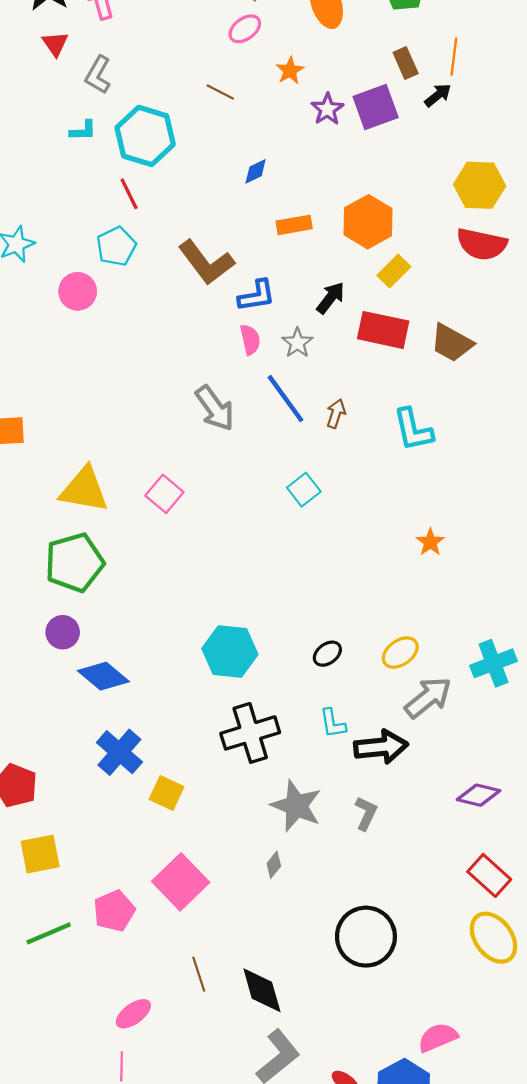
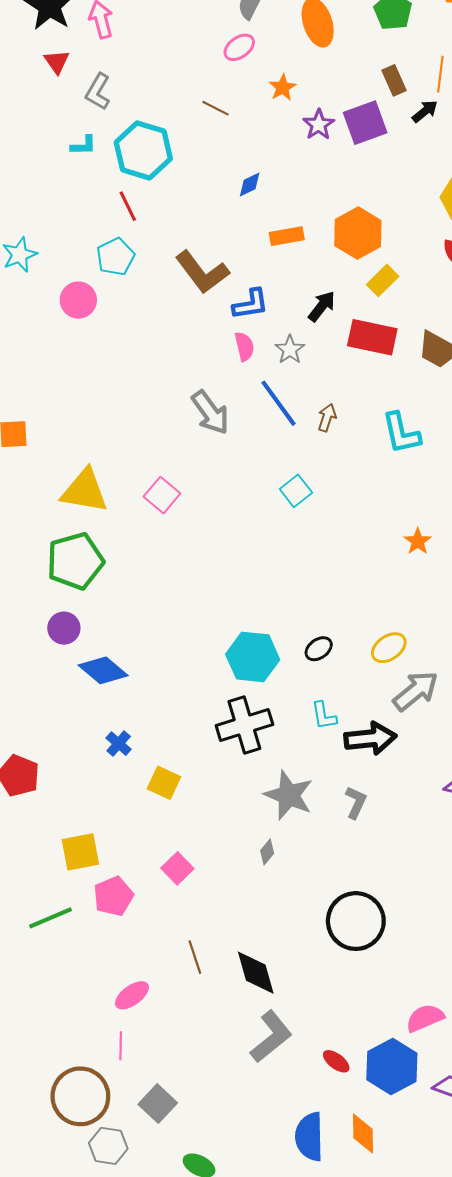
cyan hexagon: (230, 651) -> (253, 657), moved
blue cross: (119, 752) -> (119, 744), size x0.6
yellow square: (40, 854) -> (80, 852), moved
pink square: (181, 882) -> (177, 868), size x0.6

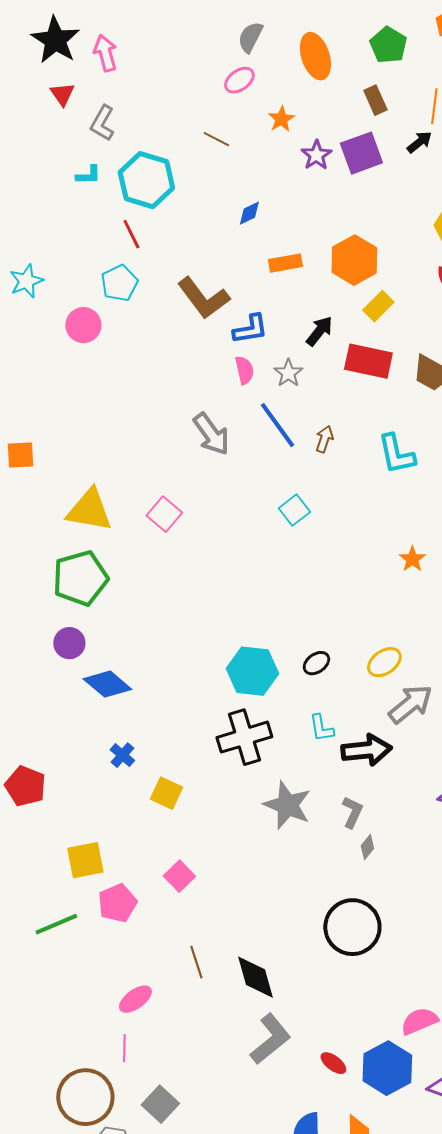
brown rectangle: (394, 80) -> (375, 100), moved
gray diamond: (267, 852) -> (367, 847), moved

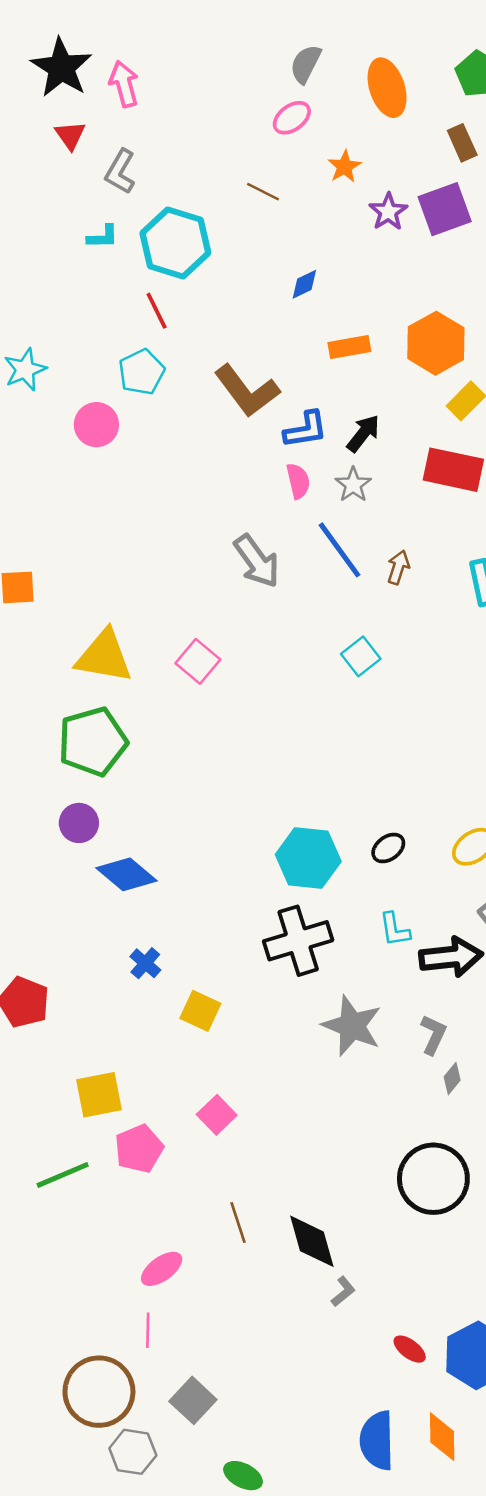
black arrow: (319, 331) -> (363, 433), moved
gray L-shape: (270, 1039) -> (343, 1291), moved, size x0.5

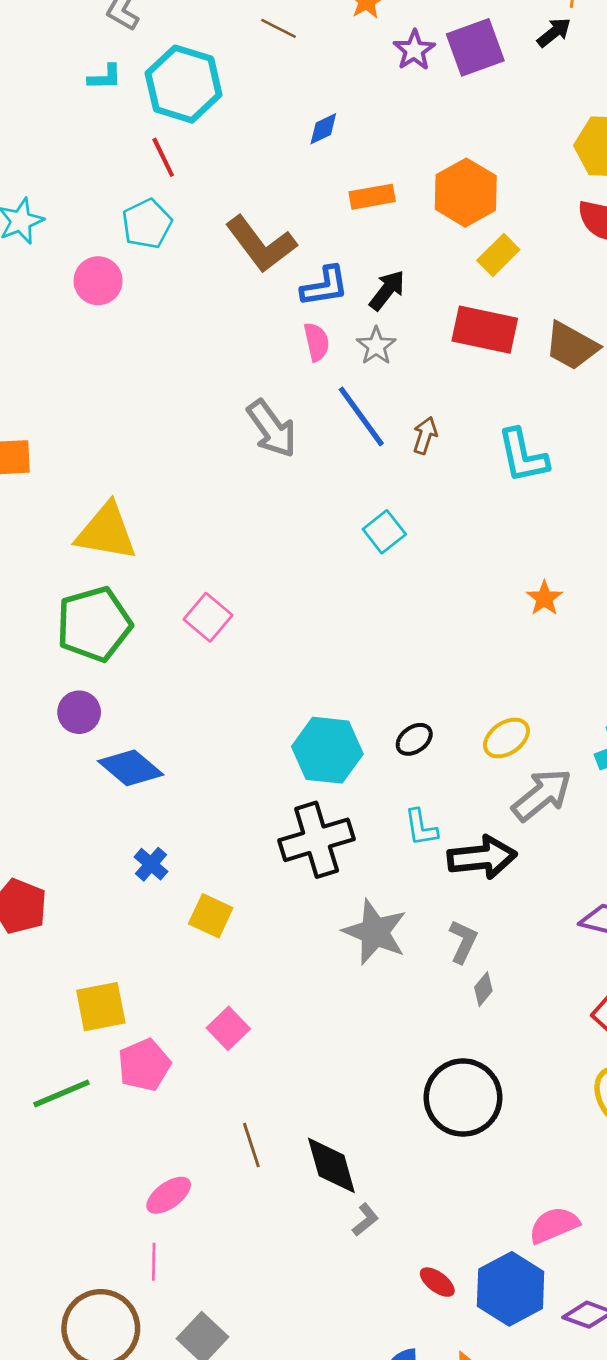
pink square: (198, 661) -> (208, 617), moved

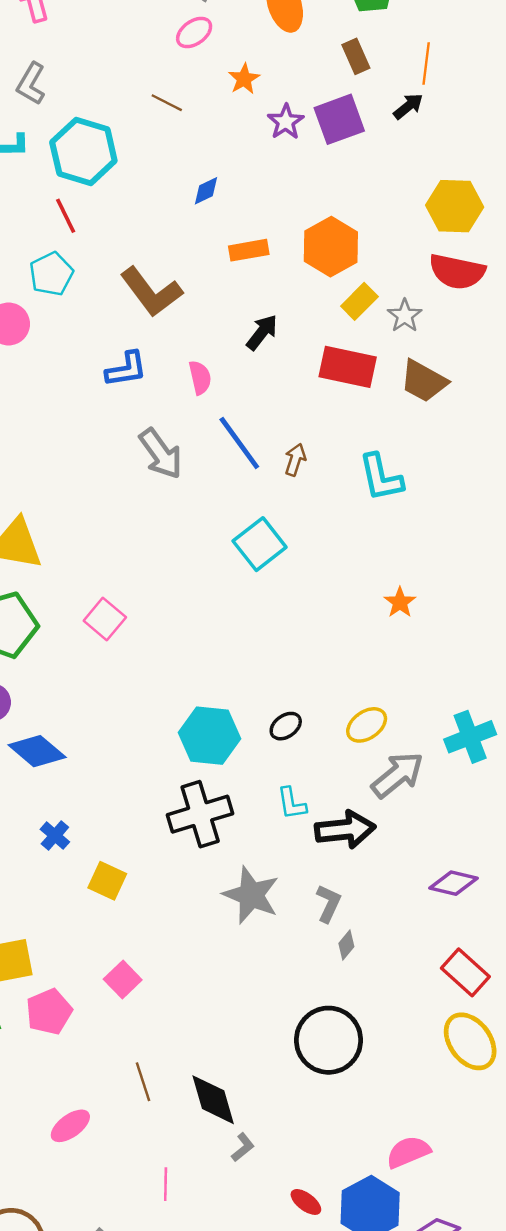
blue L-shape: (325, 286) -> (126, 369), moved
gray star: (376, 346) -> (405, 316), moved
cyan square: (384, 532) -> (260, 544), size x1.4
pink line: (154, 1262) -> (166, 1184), moved

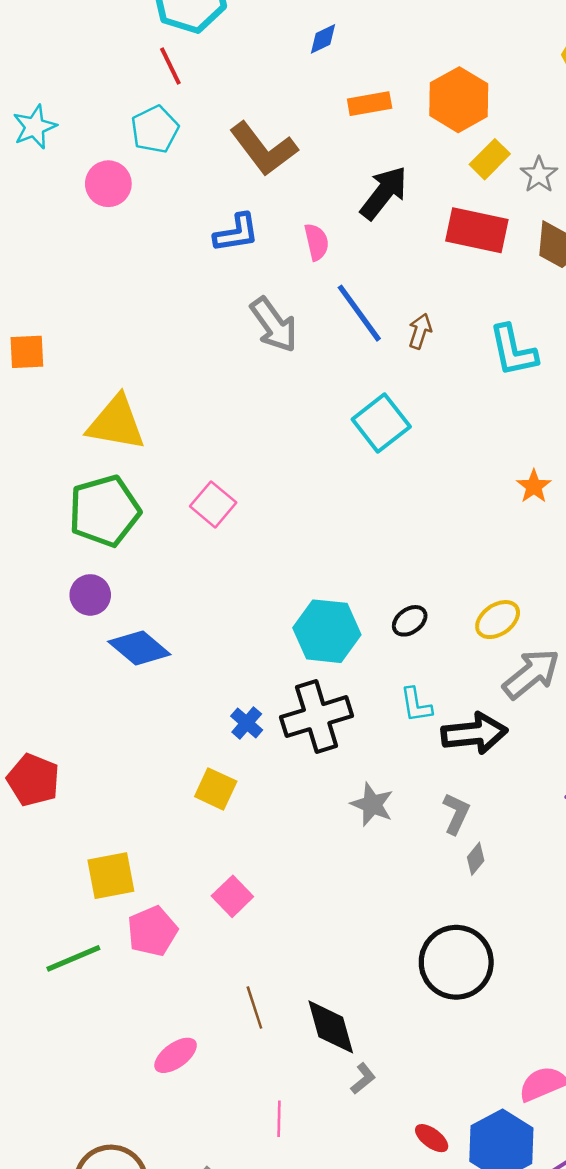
black arrow: (262, 332) -> (384, 193), size x1.4
blue cross: (55, 836) -> (247, 723), moved
gray star: (251, 895) -> (372, 804), size x0.7

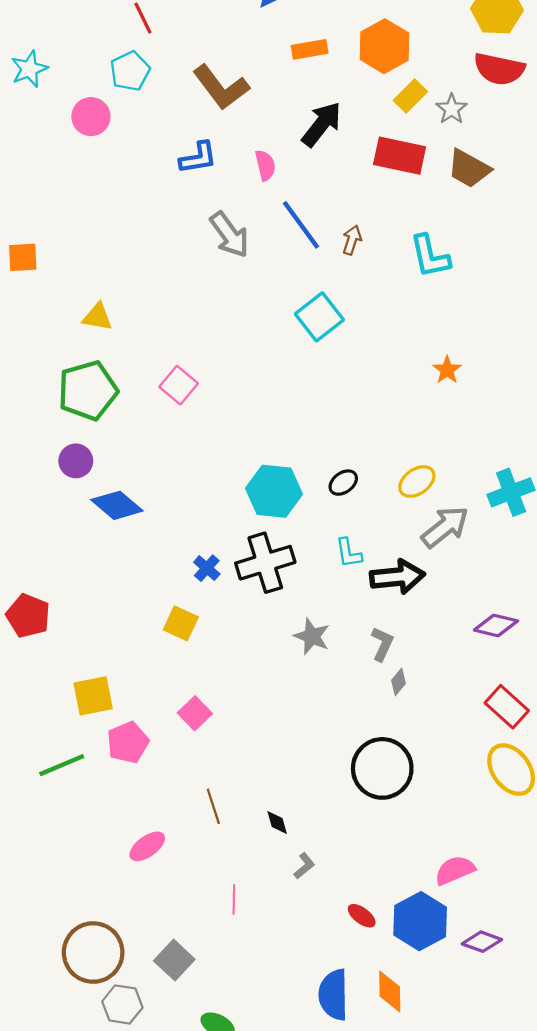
yellow triangle: (116, 423) -> (97, 317), size x0.6
black diamond: (331, 1027) -> (277, 823), size x0.5

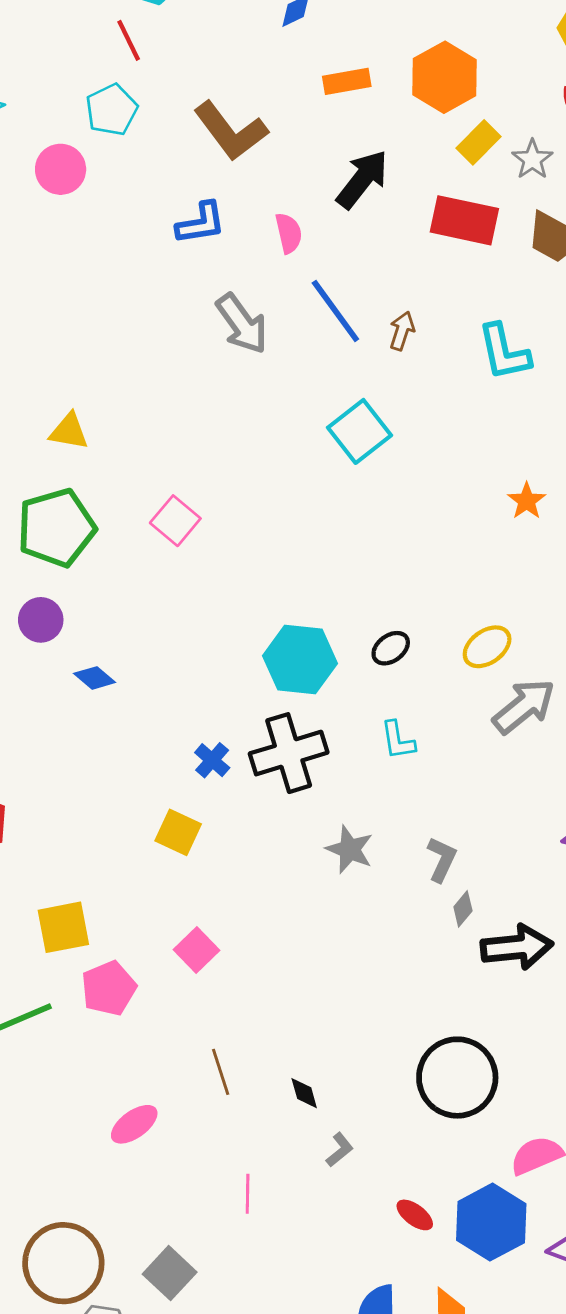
blue diamond: (117, 505) -> (95, 678), size x0.6
black arrow: (397, 577) -> (517, 947), moved
black circle: (382, 768) -> (457, 1078), moved

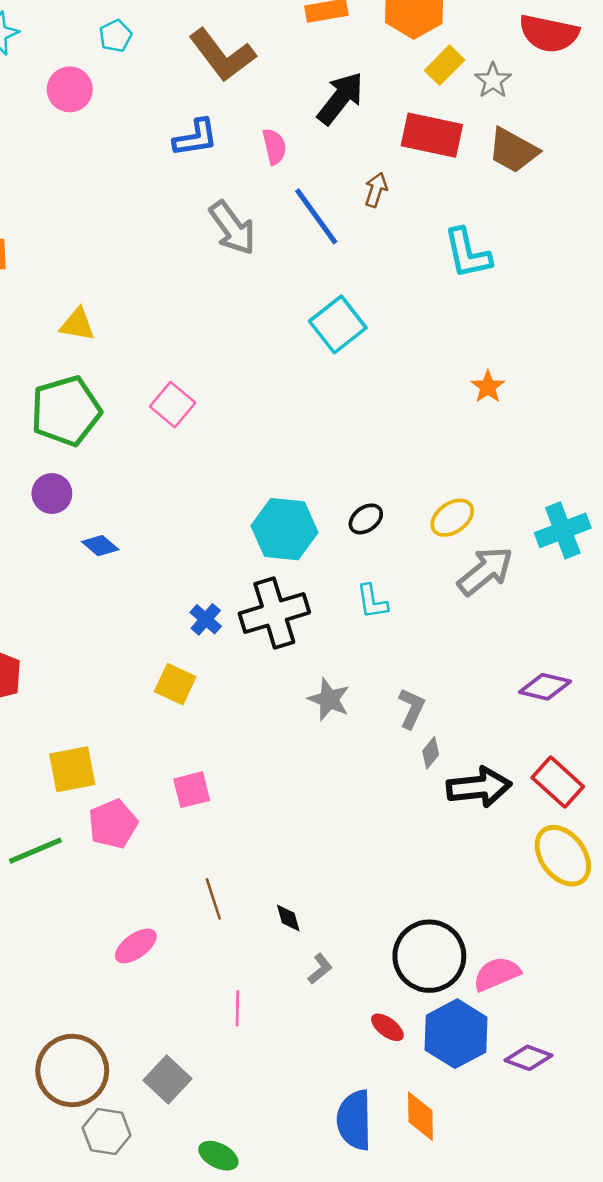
cyan pentagon: (112, 110) -> (115, 36), size x0.7
brown arrow: (402, 331) -> (376, 190), moved
pink square: (197, 950) -> (192, 790), turned 30
black circle: (457, 1078) -> (429, 956), moved

